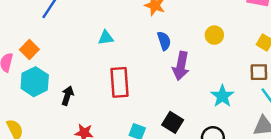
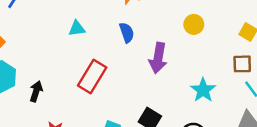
blue semicircle: (164, 41) -> (127, 33), moved
red rectangle: (119, 82) -> (92, 77), turned 36

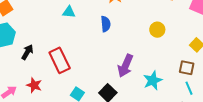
purple arrow: (158, 58) -> (125, 66), moved
red rectangle: (92, 77) -> (60, 60), moved, turned -70

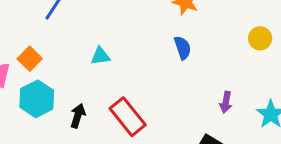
cyan triangle: (69, 12) -> (100, 56), moved
purple arrow: (125, 66) -> (226, 102), size x0.6

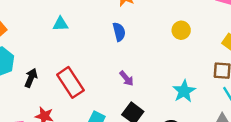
cyan triangle: (100, 56) -> (60, 24), moved
purple arrow: (226, 102) -> (127, 78), moved, turned -56

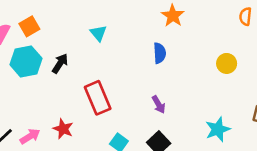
cyan triangle: (60, 24) -> (98, 33), turned 42
black arrow: (31, 78) -> (60, 63), moved

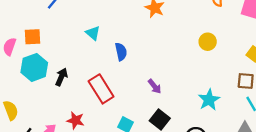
orange square: (29, 26) -> (32, 37), turned 36
blue semicircle: (160, 53) -> (121, 52), moved
black arrow: (60, 63) -> (61, 77), moved

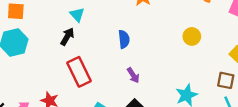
blue semicircle: (121, 52) -> (124, 39), moved
black arrow: (61, 77) -> (67, 37), moved

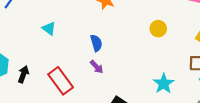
black arrow: (67, 37) -> (23, 74), moved
purple arrow: (133, 75) -> (97, 67), moved

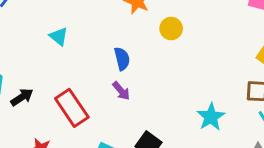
yellow circle: (158, 29) -> (171, 29), moved
black arrow: (23, 74) -> (22, 97), turned 35

